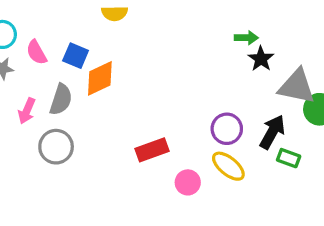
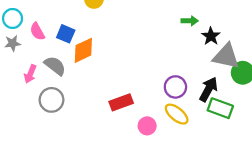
black star: (261, 59) -> (211, 36), moved
gray semicircle: (61, 100) -> (55, 66), turned -70
green rectangle: (289, 158) -> (220, 108), size x1.5

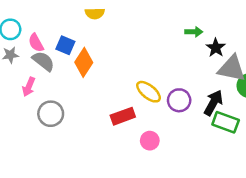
orange diamond: (83, 50) -> (84, 62), turned -32
gray semicircle: (55, 66) -> (43, 61), moved
yellow ellipse: (177, 114) -> (149, 92), moved

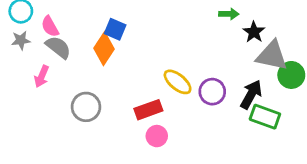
blue square: (65, 45) -> (115, 29), moved
gray circle: (51, 114) -> (86, 107), moved
pink circle: (150, 141) -> (157, 136), moved

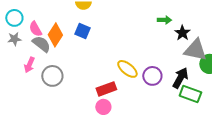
orange diamond: (104, 49) -> (55, 35), moved
gray circle: (86, 107) -> (52, 76), moved
pink circle: (157, 136) -> (103, 107), moved

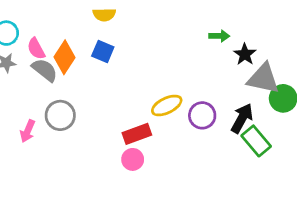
pink arrow: (29, 65) -> (28, 131), moved
yellow ellipse: (127, 69) -> (167, 105), turned -65
green rectangle: (190, 94) -> (256, 141), turned 30

